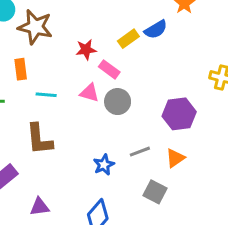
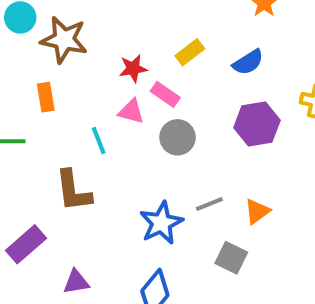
blue semicircle: (156, 29) -> (248, 62), moved
pink triangle: (89, 93) -> (131, 111), moved
cyan line: (46, 95) -> (99, 140), moved, turned 66
purple hexagon: (179, 114) -> (257, 124), moved
blue star: (104, 165) -> (161, 223), size x1.5

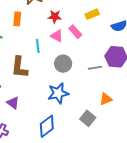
red star: (133, 68) -> (55, 17), moved
gray circle: (178, 137) -> (63, 64), moved
gray line: (209, 204) -> (95, 68), moved
purple triangle: (76, 282) -> (13, 103), moved, turned 32

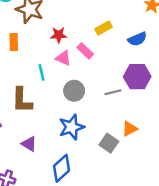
purple triangle: (13, 103) -> (29, 144), moved
gray square: (88, 118) -> (109, 143), moved

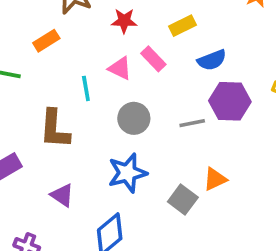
red star: (59, 35) -> (124, 21), moved
blue semicircle: (137, 39) -> (212, 60), moved
orange rectangle: (14, 42) -> (46, 41), turned 56

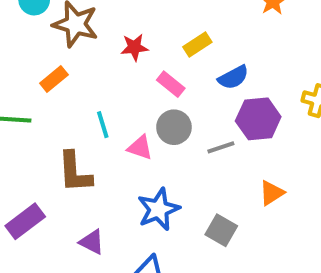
pink triangle: (120, 68) -> (140, 148), moved
gray circle: (134, 118) -> (174, 127), moved
orange triangle: (215, 179) -> (272, 193), moved

